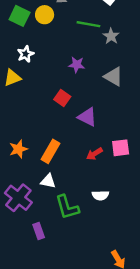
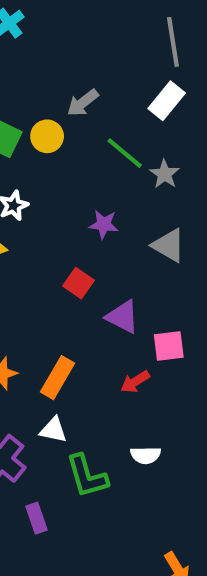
green line: (88, 24) -> (125, 153), turned 30
pink square: (121, 148) -> (169, 346), moved

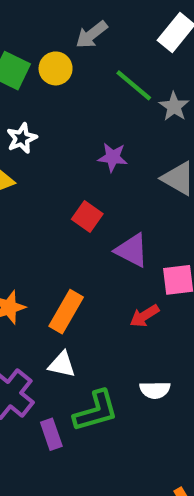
green L-shape: (87, 476) -> (96, 411), turned -90
purple rectangle: (37, 518) -> (51, 434), moved

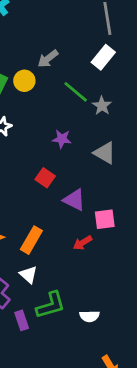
white triangle: (62, 365) -> (29, 275), turned 30
white semicircle: (155, 390) -> (89, 316), moved

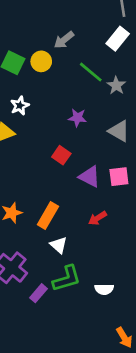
pink square: (105, 219) -> (119, 177), moved
white triangle: (29, 275) -> (59, 245), moved
purple rectangle: (22, 320) -> (39, 293), turned 60

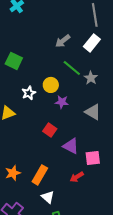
gray arrow: (64, 40) -> (63, 41), moved
yellow circle: (41, 61) -> (51, 85), moved
white star: (20, 106) -> (29, 93), moved
pink square: (119, 177) -> (93, 158), moved

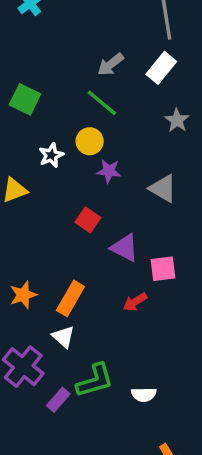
green line: (72, 68) -> (102, 103), moved
gray star: (91, 78) -> (177, 120), moved
white triangle: (48, 197) -> (63, 337), moved

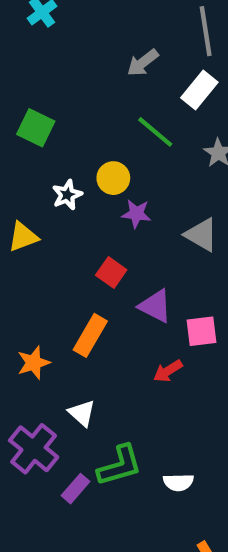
gray arrow: (111, 64) -> (143, 63), moved
green line: (102, 103) -> (155, 132), moved
orange rectangle: (70, 298) -> (90, 335), moved

